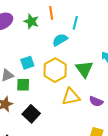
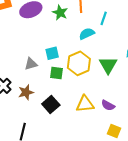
green square: (23, 85) -> (57, 73), moved
yellow triangle: (71, 97) -> (85, 104), moved
purple semicircle: (96, 101) -> (108, 105), moved

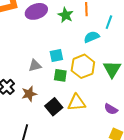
yellow triangle: (85, 104) -> (77, 103), moved

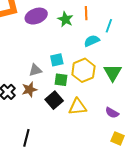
brown star: (29, 94) -> (30, 90), moved
black square: (54, 107) -> (54, 100), moved

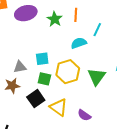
yellow triangle: (78, 107) -> (58, 107), turned 36
purple semicircle: (112, 113) -> (84, 115), moved

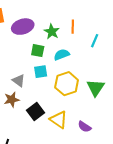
cyan semicircle: (79, 43) -> (62, 55), moved
gray triangle: (20, 67) -> (19, 81), turned 48
green square: (44, 79) -> (38, 51), moved

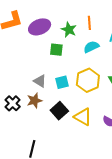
cyan semicircle: (62, 55) -> (91, 47), moved
cyan square: (41, 72) -> (62, 82), moved

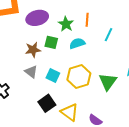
cyan semicircle: (91, 47) -> (77, 43), moved
cyan square: (62, 82) -> (53, 76), turned 32
brown star: (34, 101) -> (33, 50), moved

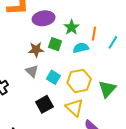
orange line: (87, 20) -> (94, 34), moved
yellow triangle: (70, 112) -> (74, 108), moved

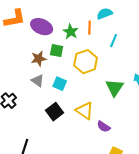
purple ellipse: (44, 18) -> (42, 27), turned 40
orange line: (94, 34) -> (90, 28), moved
cyan semicircle: (81, 48) -> (105, 14), moved
yellow hexagon: (79, 81) -> (86, 62), moved

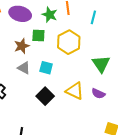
purple semicircle: (104, 127) -> (98, 94), moved

